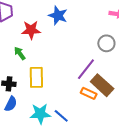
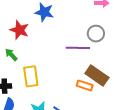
red star: (31, 30) -> (19, 30), turned 30
purple line: (86, 69) -> (78, 48), moved, turned 60

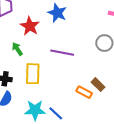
purple line: (78, 48) -> (62, 53), moved
brown rectangle: (97, 76) -> (98, 85), size x0.6

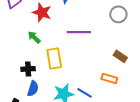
orange rectangle: (84, 92) -> (109, 79), moved

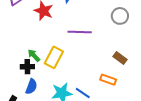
green arrow: (34, 37) -> (34, 55), moved
yellow rectangle: (54, 59) -> (54, 57), turned 35

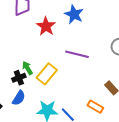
black cross: (27, 67) -> (19, 78), turned -32

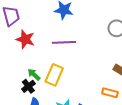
red star: (46, 26) -> (25, 39), moved
purple line: (77, 54) -> (64, 42), moved

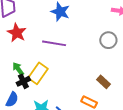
black cross: (28, 86) -> (23, 81), moved

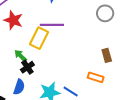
yellow rectangle: (38, 73) -> (39, 38), moved
brown rectangle: (103, 82) -> (107, 55), turned 40

